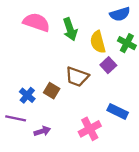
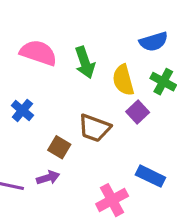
blue cross: (27, 95) -> (22, 110), moved
purple arrow: (42, 131) -> (48, 178), moved

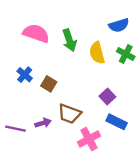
purple square: (138, 112) -> (107, 97), moved
brown trapezoid: (94, 128) -> (69, 114), moved
brown square: (59, 147) -> (49, 84), moved

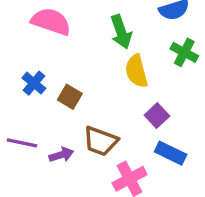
green arrow: (69, 40) -> (121, 32), moved
yellow semicircle: (97, 53) -> (136, 71), moved
purple line: (15, 129) -> (22, 143), moved

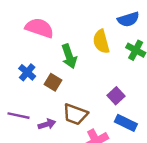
green arrow: (121, 32) -> (69, 56), moved
yellow semicircle: (136, 71) -> (101, 42), moved

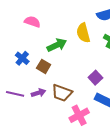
pink semicircle: (39, 28) -> (32, 22), size x0.7
green arrow: (69, 56) -> (57, 45), turned -96
purple arrow: (47, 124) -> (38, 93), moved

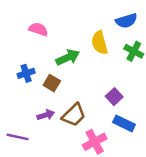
blue cross: (22, 58) -> (26, 73), turned 32
brown trapezoid: (62, 93) -> (74, 115), turned -65
purple line: (15, 94) -> (18, 137), moved

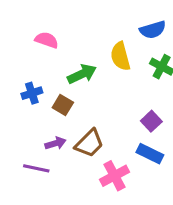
purple square: (114, 97) -> (151, 121), moved
purple line: (18, 137) -> (36, 168), moved

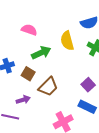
pink semicircle: (47, 40) -> (29, 30), moved
brown trapezoid: (89, 143) -> (48, 87), moved

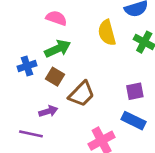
green arrow: (41, 53) -> (58, 49), moved
purple square: (88, 85) -> (135, 91), turned 32

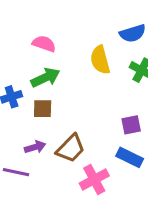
brown square: (55, 77) -> (43, 109), turned -30
brown trapezoid: (82, 94) -> (71, 148), moved

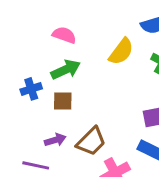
yellow semicircle: (100, 60) -> (121, 52), turned -128

